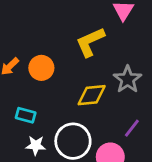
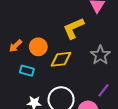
yellow diamond: (92, 95) -> (61, 59), moved
cyan rectangle: (26, 115) -> (27, 71), moved

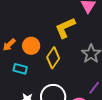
yellow diamond: (61, 59) -> (53, 58), turned -50

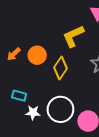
cyan rectangle: (20, 69) -> (19, 96), moved

